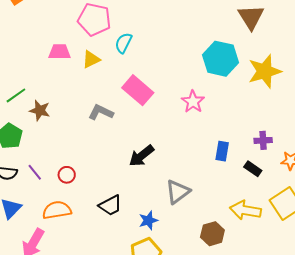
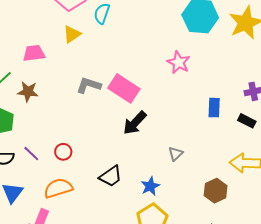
pink trapezoid: (60, 52) -> (34, 53), moved
pink rectangle: (138, 90) -> (124, 88), moved
gray triangle: (178, 192) -> (176, 154), size x0.6

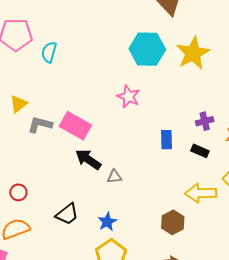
yellow triangle: (72, 34) -> (19, 104), moved
black arrow: (135, 123) -> (88, 159), turned 84
gray triangle: (176, 154) -> (114, 177), moved, turned 42

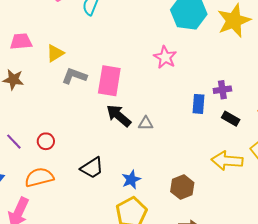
purple cross: (205, 121) -> (222, 90), moved
pink rectangle: (75, 126) -> (109, 81), turned 64
gray triangle: (114, 177) -> (146, 123), moved
brown hexagon: (173, 222) -> (182, 187), moved

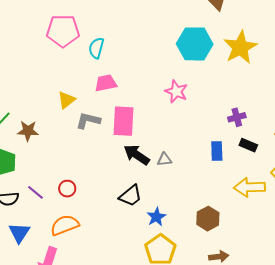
pink trapezoid: (21, 41) -> (106, 83), moved
blue rectangle: (199, 104) -> (217, 151), moved
black trapezoid: (92, 168) -> (131, 196), moved

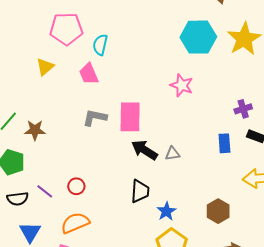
pink trapezoid: (106, 83) -> (89, 74), moved, turned -100
yellow triangle: (66, 100) -> (45, 67), moved
black trapezoid: (131, 196) -> (140, 191), turned -45

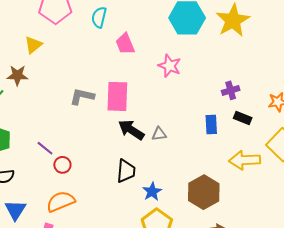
cyan semicircle: (100, 45) -> (99, 17), moved
pink trapezoid: (89, 74) -> (125, 44), moved
brown star: (35, 130) -> (17, 75), moved
purple line: (45, 191) -> (45, 148), moved
brown hexagon: (218, 211) -> (204, 192), size x1.4

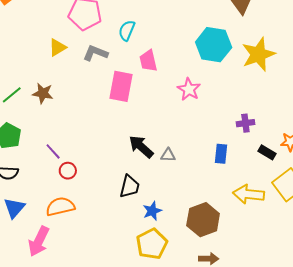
brown star: (17, 75) -> (43, 93), moved
gray L-shape: (82, 96) -> (95, 53), moved
pink rectangle: (117, 96) -> (121, 86), moved
black rectangle: (243, 118) -> (267, 152), moved

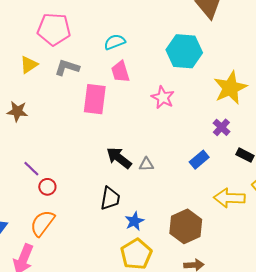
cyan semicircle: (127, 30) -> (115, 42), moved, turned 50
yellow star: (258, 54) -> (230, 88), moved
purple cross: (245, 123) -> (221, 127), turned -36
blue rectangle: (221, 154) -> (199, 160), turned 48
orange semicircle: (60, 207) -> (42, 223), turned -36

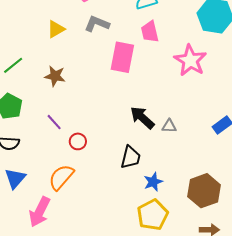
yellow triangle: (29, 65) -> (56, 29), moved
pink star: (163, 97) -> (190, 60), size x1.4
brown star: (17, 111) -> (55, 76), moved
red circle: (47, 187) -> (78, 141), moved

